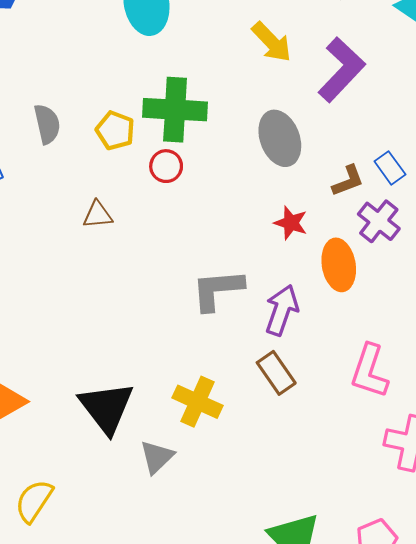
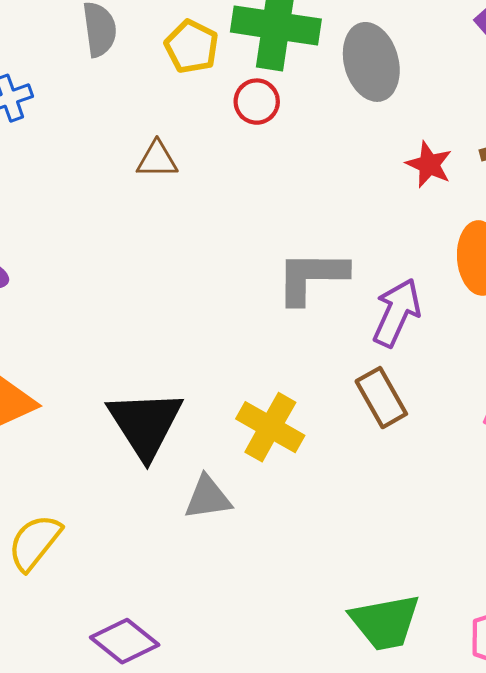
gray ellipse: (280, 138) -> (371, 62), moved
red star: (291, 223) -> (429, 165), moved
gray triangle: (157, 457) -> (208, 498), turned 30

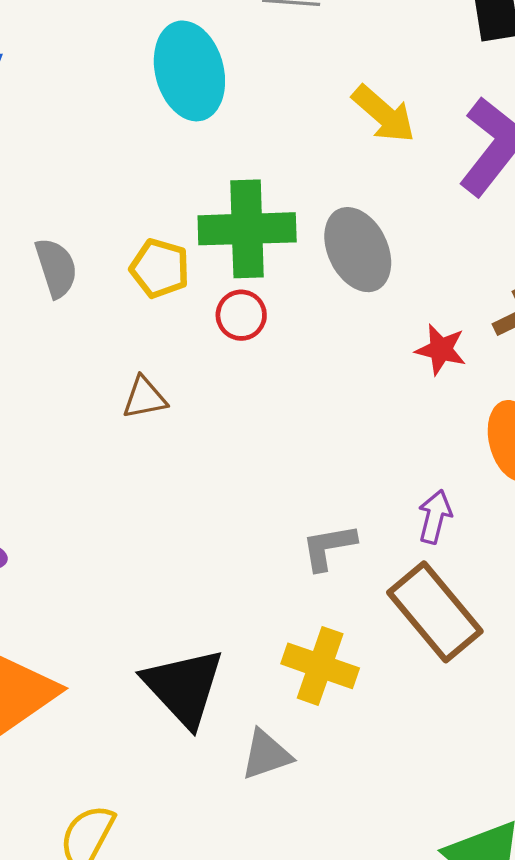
gray L-shape: (312, 277) -> (329, 547), moved, size x0.7
purple arrow: (397, 313) -> (435, 517), size x0.7
brown rectangle: (381, 398) -> (435, 612), size x1.5

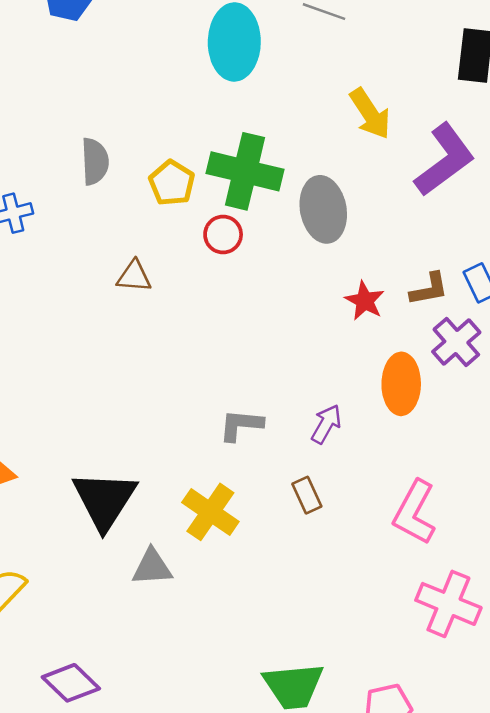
brown rectangle: (435, 612) -> (307, 495), size x0.5

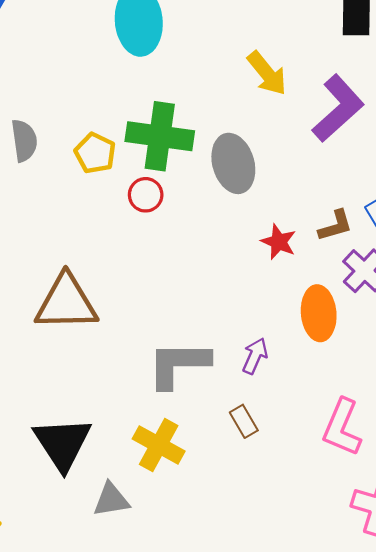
brown triangle: (134, 276) -> (66, 303), moved, size x2.0
gray L-shape: (241, 425) -> (178, 364), size x1.6

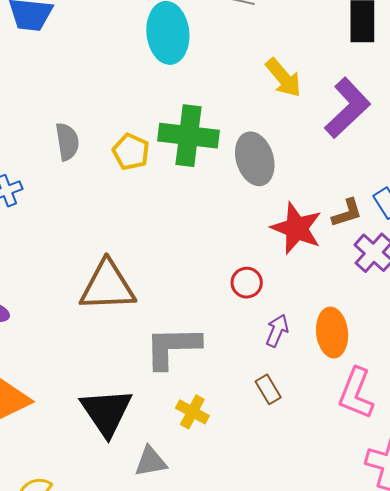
red circle: (146, 195) -> (247, 283), moved
red star: (279, 242) -> (296, 228), size x1.6
orange ellipse: (319, 313) -> (332, 332), moved
gray L-shape: (178, 364) -> (172, 347), moved
yellow cross: (159, 445) -> (192, 412), size x0.7

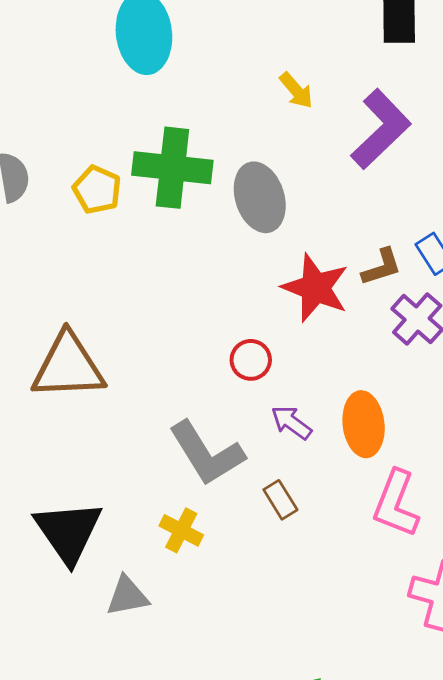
yellow arrow: (283, 78) -> (296, 90), size x0.7
purple arrow: (277, 331) -> (291, 423), turned -76
gray L-shape: (172, 347) -> (207, 453), moved, turned -120

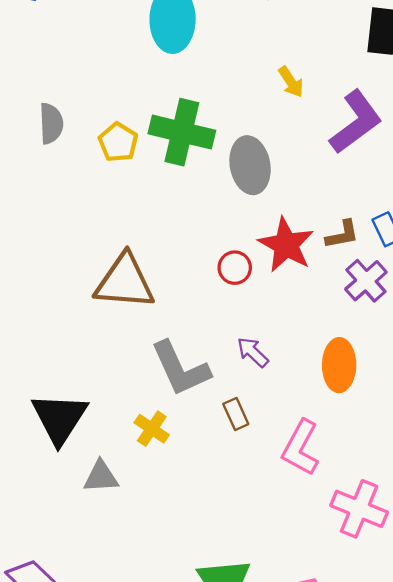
red circle: (251, 360) -> (235, 268), moved
brown triangle: (68, 366) -> (125, 282), moved
orange ellipse: (364, 424) -> (339, 365), moved
pink L-shape: (396, 504) -> (301, 448), moved

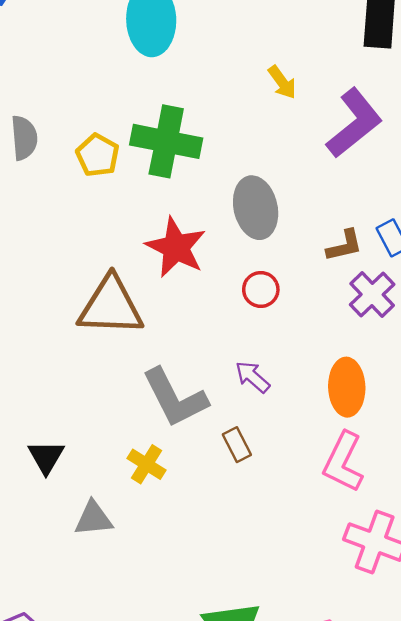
gray ellipse: (250, 165) -> (256, 208), moved
red star: (286, 245) -> (176, 247), moved
red circle: (235, 268) -> (261, 289), moved
black triangle: (59, 418) -> (46, 457), size x0.6
pink L-shape: (301, 448) -> (343, 462), moved

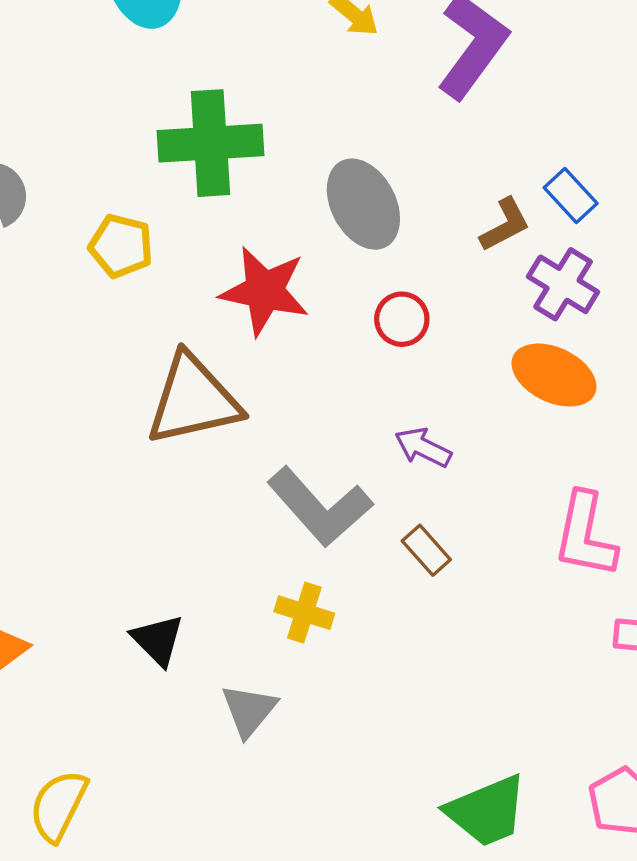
yellow pentagon: (98, 155) -> (121, 246), moved
orange ellipse: (347, 387) -> (554, 375), moved, turned -48
gray triangle: (93, 519) -> (249, 710), turned -30

